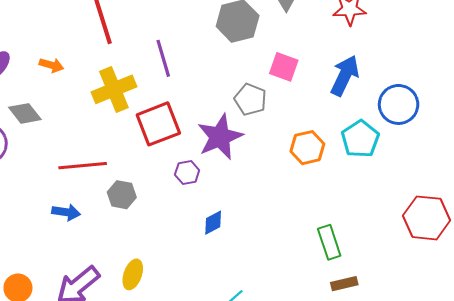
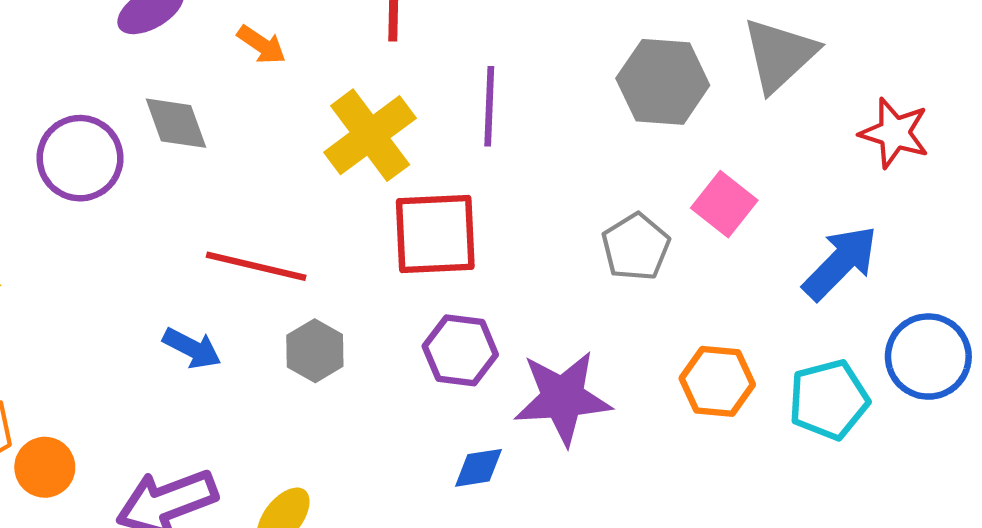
yellow cross: (114, 89) -> (370, 135), turned -33
purple star: (220, 137) -> (563, 398), moved
purple hexagon: (187, 173) -> (460, 350), size x1.4

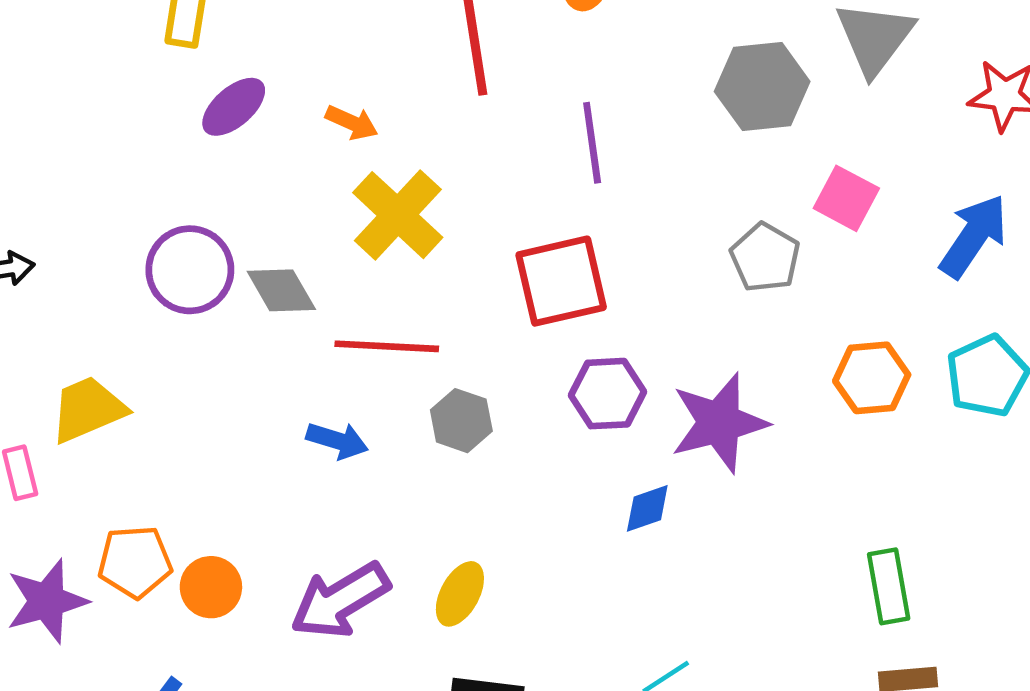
gray diamond: (176, 123) -> (281, 290), moved
yellow cross: (370, 135) -> (398, 215), moved

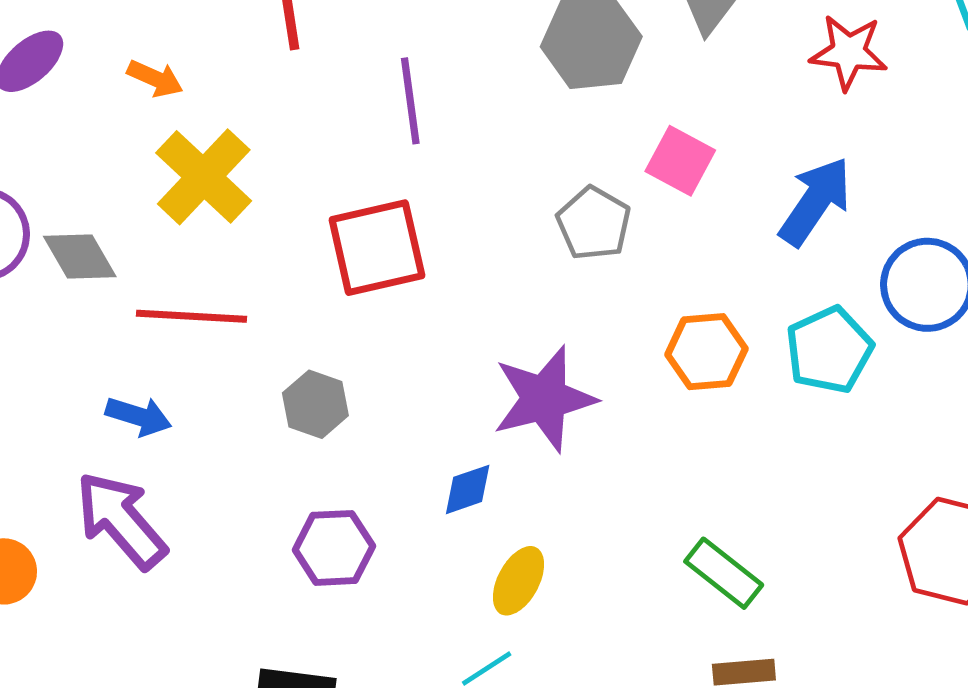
purple hexagon: (608, 394) -> (334, 548), moved
gray hexagon: (461, 421) -> (315, 404), moved
green rectangle: (889, 586) -> (724, 573), turned -42
yellow ellipse: (460, 594) -> (518, 581), moved
purple arrow: (340, 600) -> (121, 520), moved, turned 80

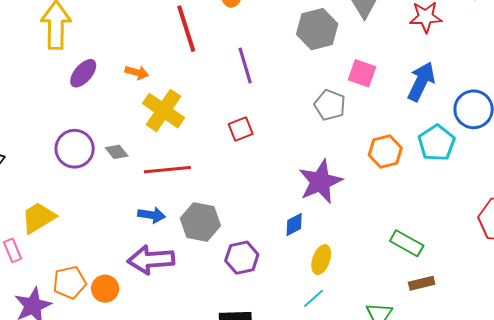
red square: (377, 248) -> (241, 129), size x0.6
gray diamond: (80, 256) -> (117, 152), size x0.7
gray hexagon: (315, 404) -> (200, 222), moved, size x1.4
purple arrow: (121, 520) -> (151, 260), turned -45

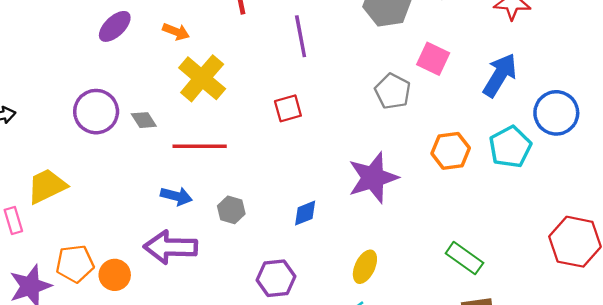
gray hexagon: (200, 222) -> (231, 210), size x0.6
blue diamond: (294, 225) -> (305, 213), moved
purple hexagon: (242, 258) -> (276, 278), moved

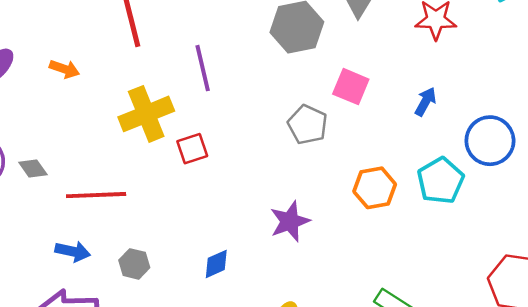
blue arrow: (500, 75) -> (425, 102), size x0.6
yellow cross: (202, 78) -> (146, 114), moved, turned 30
purple star: (373, 178) -> (290, 221), size x0.7

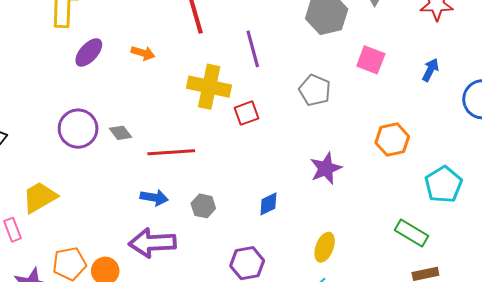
yellow cross: (146, 114) -> (209, 87), turned 36
gray pentagon: (308, 125) -> (315, 90), moved
cyan pentagon: (440, 181) -> (444, 184), moved

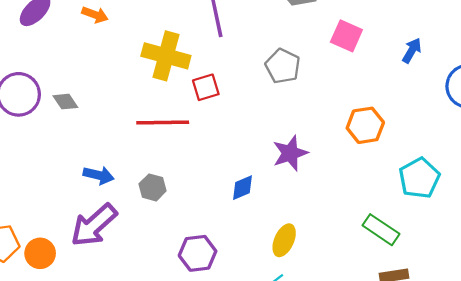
red line: (171, 152) -> (163, 122), moved
blue diamond: (268, 204) -> (243, 188), moved
purple arrow: (152, 243) -> (94, 225), turned -42

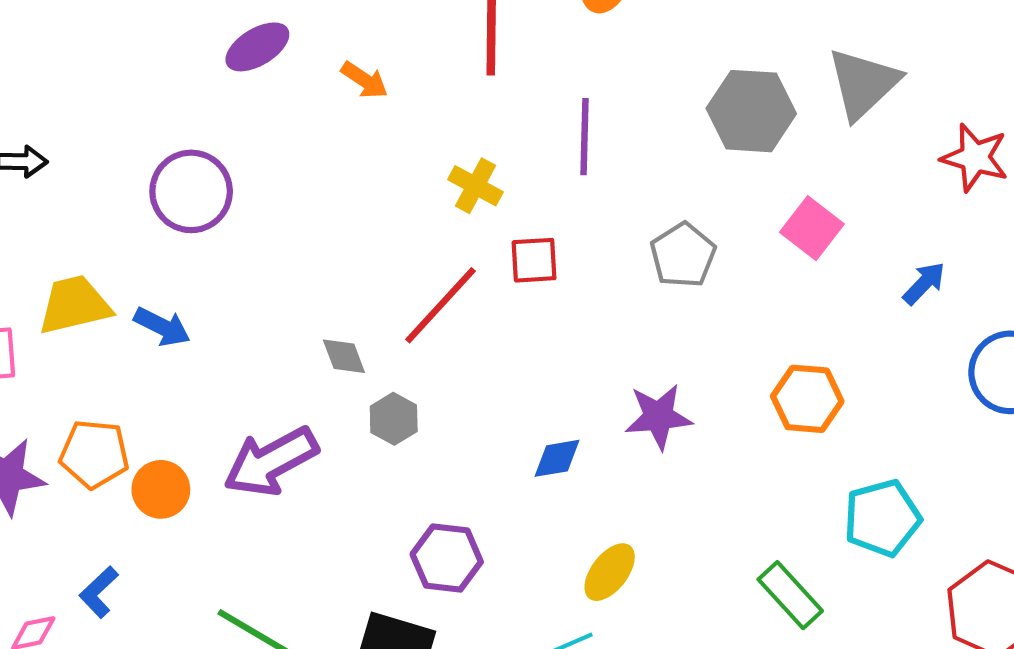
yellow cross: (166, 56) -> (475, 186), size x0.6
gray diamond: (65, 102) -> (344, 356), moved
red line: (163, 122) -> (440, 305), turned -60
blue arrow: (99, 175) -> (162, 327), moved

